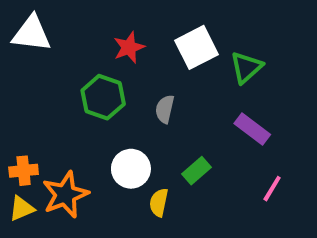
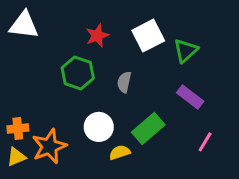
green rectangle: (197, 171) -> (148, 128), size x1.5
yellow semicircle: (159, 203) -> (120, 152), turned 60

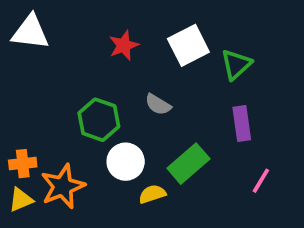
green hexagon: (78, 73) -> (99, 120), moved
gray semicircle: (124, 82) -> (158, 104), turned -72
purple rectangle: (190, 97) -> (242, 124), turned 45

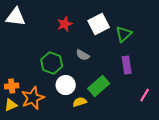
pink line: (261, 181) -> (145, 95), moved

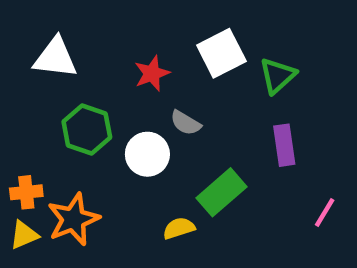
white triangle: (16, 17) -> (55, 58), moved
red star: (65, 24) -> (152, 73), moved
green hexagon: (52, 63) -> (87, 130), moved
white circle: (66, 85) -> (147, 154), moved

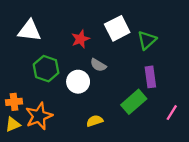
green rectangle: (221, 192) -> (134, 102), moved

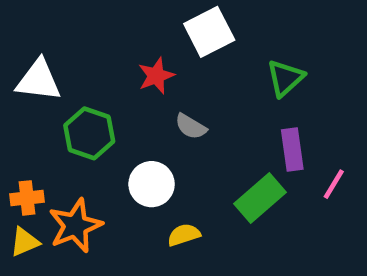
white square: (117, 28) -> (209, 32), moved
white triangle: (29, 31) -> (39, 80), moved
white circle: (78, 82) -> (152, 184), moved
pink line: (172, 113) -> (334, 184), moved

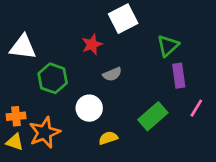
gray semicircle: (191, 126) -> (112, 74), turned -54
purple rectangle: (292, 150) -> (179, 76), moved
yellow triangle: (25, 242) -> (15, 142), turned 42

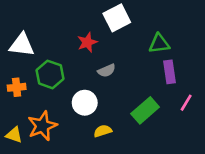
green triangle: (168, 46) -> (159, 44), turned 35
orange cross: (16, 116) -> (17, 87), moved

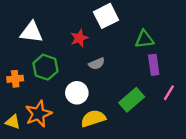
white triangle: (22, 45) -> (31, 32), moved
yellow semicircle: (103, 131) -> (93, 118), size x1.5

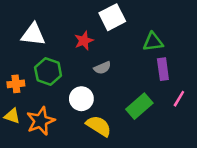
yellow semicircle: (93, 118) -> (99, 126), turned 50
yellow triangle: (13, 122) -> (12, 116), moved

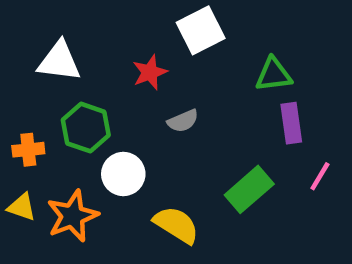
white circle: (81, 99) -> (123, 174), moved

